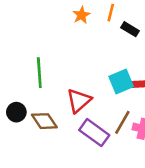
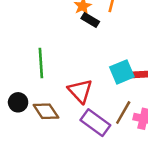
black rectangle: (130, 29) -> (90, 20), moved
red triangle: (79, 101) -> (80, 91), turned -32

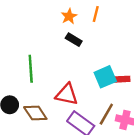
black rectangle: (90, 20) -> (74, 40), moved
red triangle: (80, 91) -> (67, 94), turned -35

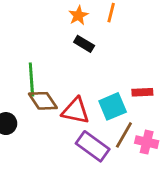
cyan square: (105, 77) -> (113, 106), moved
brown diamond: (35, 113) -> (43, 101), moved

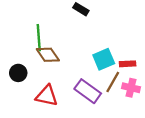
red rectangle: (142, 92) -> (128, 64), moved
red triangle: (76, 111) -> (47, 96), moved

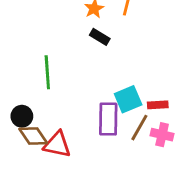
brown diamond: (48, 55) -> (33, 136), moved
purple rectangle: (88, 91) -> (108, 119), moved, turned 55

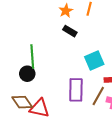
cyan square: (128, 99) -> (94, 61), moved
black circle: (22, 116) -> (27, 74), moved

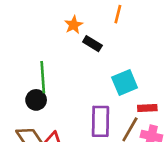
orange star: (66, 11) -> (74, 25), moved

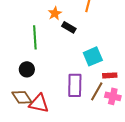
green line: (43, 77) -> (35, 37), moved

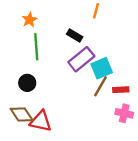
orange star: (55, 13) -> (29, 20), moved
purple rectangle: (75, 85) -> (81, 59), moved, turned 50
brown line: (97, 91) -> (101, 86), moved

